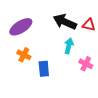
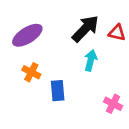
black arrow: (65, 22) -> (85, 29), turned 110
pink cross: (86, 64) -> (113, 104), moved

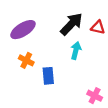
pink cross: (113, 104) -> (95, 96), moved

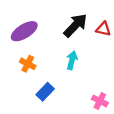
cyan arrow: (76, 50) -> (72, 60), moved
blue rectangle: (48, 76) -> (45, 92), moved, turned 49

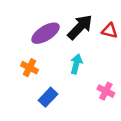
purple ellipse: (24, 31) -> (46, 33), moved
pink cross: (100, 101) -> (106, 91), moved

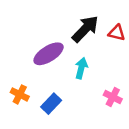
purple ellipse: (46, 33) -> (49, 54), moved
orange cross: (29, 68) -> (20, 94), moved

